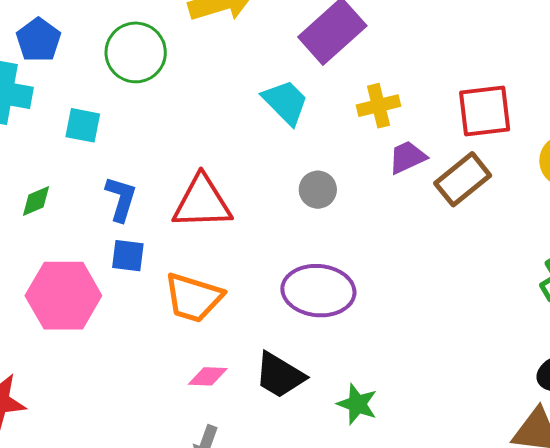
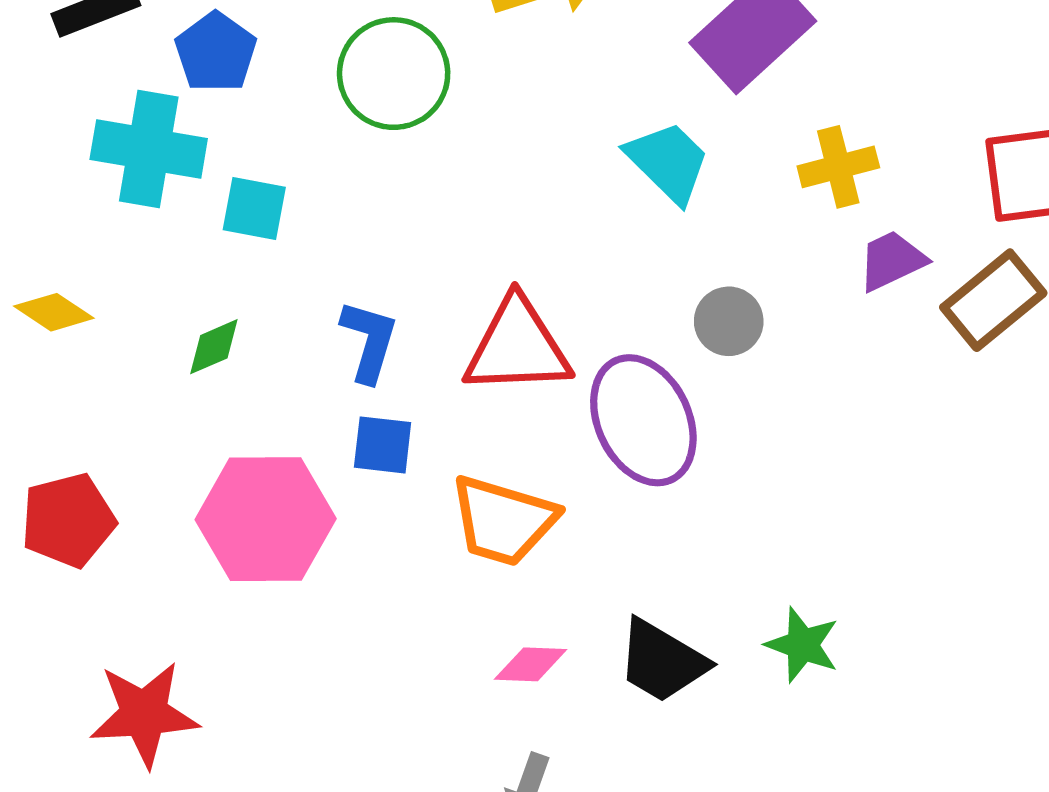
cyan square: (83, 125) -> (254, 209), moved
purple ellipse: (318, 291) -> (643, 420), moved, turned 60
green star: (357, 404) -> (802, 645), moved

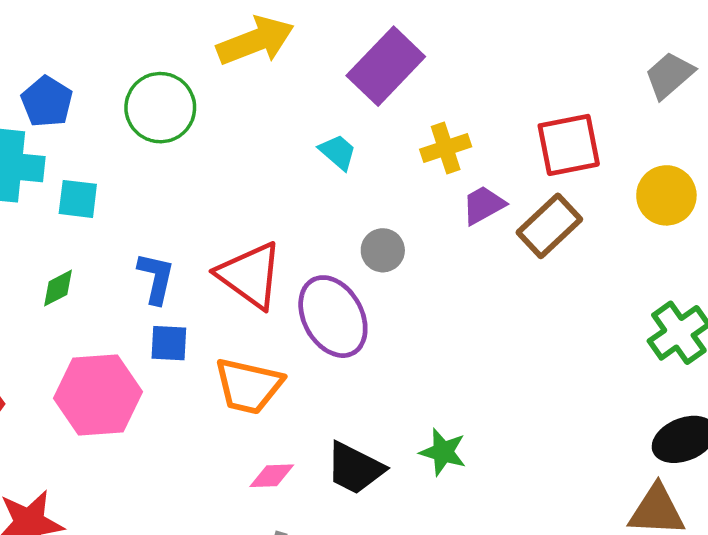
cyan trapezoid: (668, 162) -> (338, 152), size x0.7
red triangle: (517, 347) -> (250, 275), turned 42

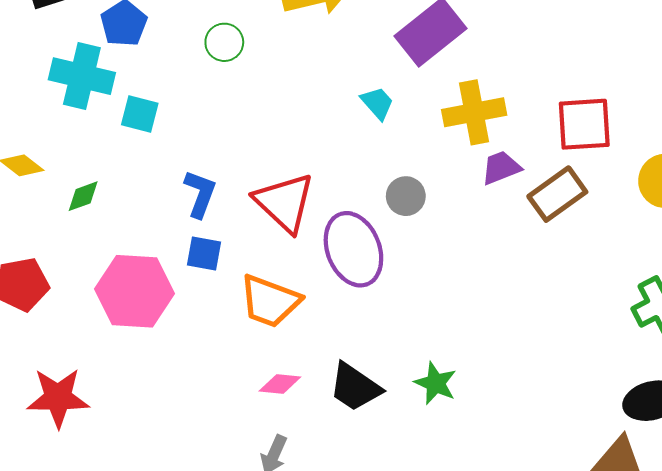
green circle: (160, 108) -> (224, 42), size x0.6
yellow cross: (446, 148) -> (474, 112), size x1.4
green diamond: (58, 288) -> (83, 196), moved

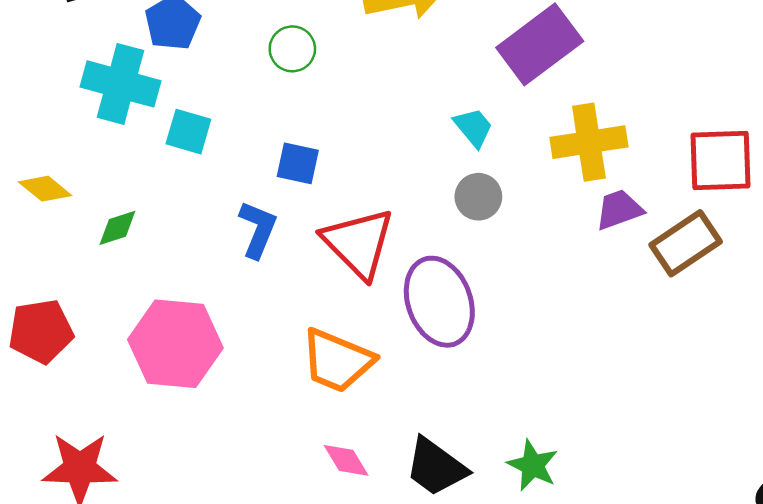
gray circle: (406, 196) -> (478, 197), moved
blue square: (204, 253) -> (298, 163), moved
pink diamond: (280, 384) -> (346, 460), turned 51

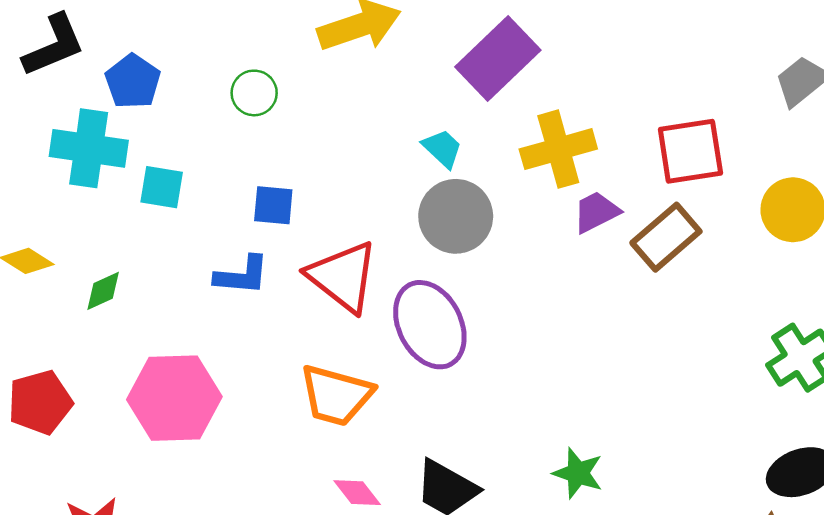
gray circle: (478, 197) -> (456, 216), size x1.6
blue L-shape: (258, 229) -> (242, 275), turned 80
green star: (533, 465) -> (578, 473), moved

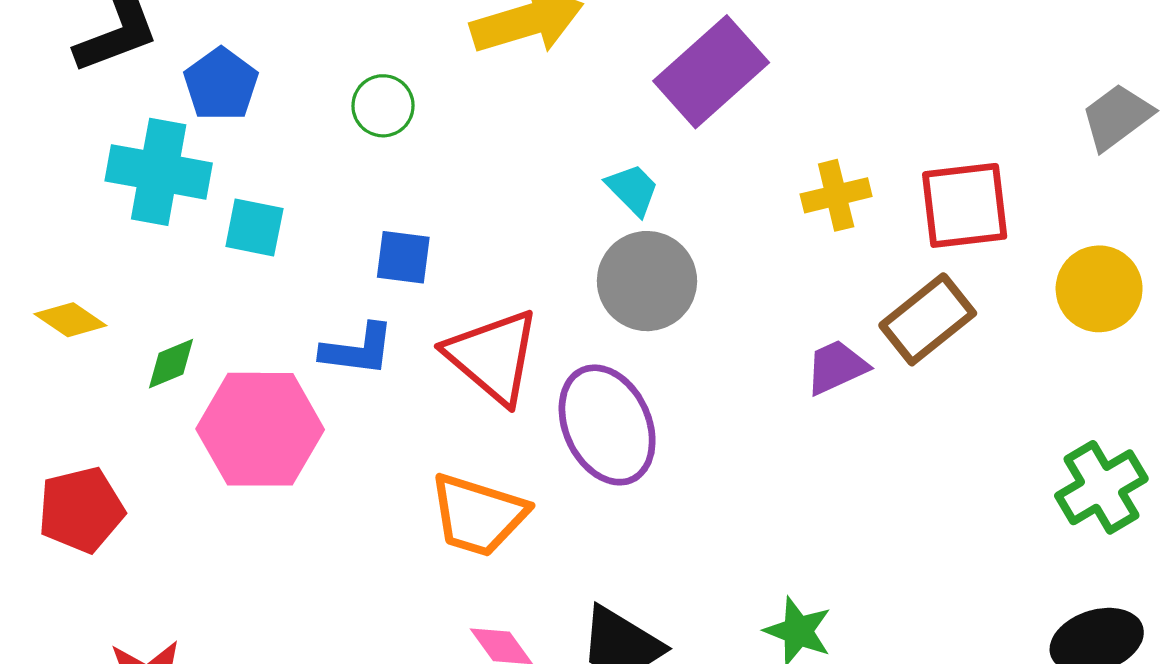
yellow cross: (558, 149) -> (836, 195), moved, size x0.7
purple trapezoid: (596, 212) -> (837, 367), moved
pink hexagon: (174, 398) -> (260, 429), moved

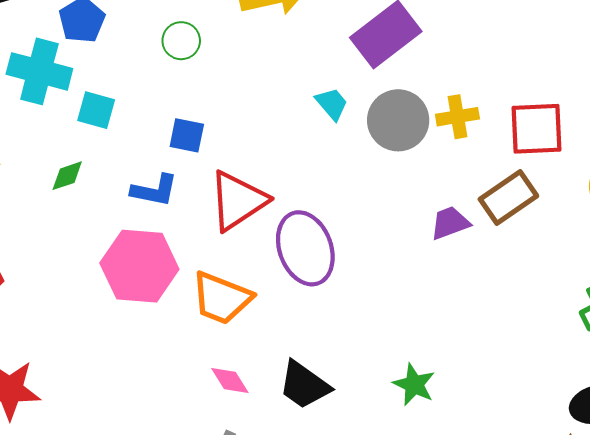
gray circle: (647, 281) -> (398, 120), moved
red triangle: (493, 356) -> (238, 201), turned 42
green diamond: (171, 364) -> (67, 176), moved
pink hexagon: (260, 429) -> (139, 266), moved

